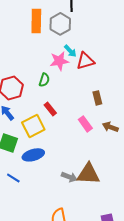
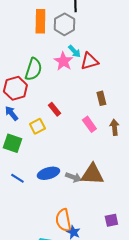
pink star: (59, 61) -> (63, 61), turned -30
green semicircle: (44, 80) -> (33, 69), moved, size x1.6
yellow square: (33, 126) -> (37, 126), size x0.7
brown arrow: (110, 127) -> (114, 127), turned 63
blue ellipse: (33, 155) -> (48, 173), moved

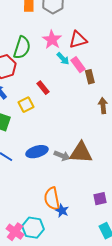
cyan arrow: (74, 51) -> (63, 59), moved
pink rectangle: (89, 124) -> (78, 65), moved

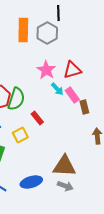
green semicircle: (22, 48) -> (16, 99), moved
brown triangle: (81, 153) -> (64, 166), moved
gray arrow: (62, 156) -> (65, 186), moved

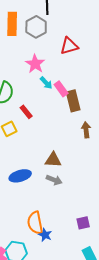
red triangle: (72, 70) -> (69, 46), moved
brown rectangle: (84, 107) -> (73, 101), size x1.5
brown triangle: (64, 166) -> (53, 160), size x0.7

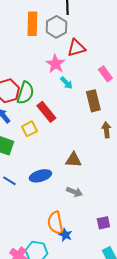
red triangle: (69, 46) -> (76, 48), moved
pink rectangle: (61, 89) -> (105, 74), moved
red rectangle: (26, 112) -> (46, 112), size x1.5
gray arrow: (54, 180) -> (74, 192), moved

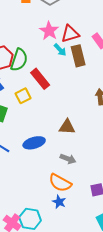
red triangle: (76, 48) -> (70, 34), moved
brown rectangle: (93, 101) -> (78, 56), moved
orange semicircle: (55, 223) -> (60, 183), moved, turned -50

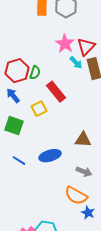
red triangle: (70, 34) -> (86, 47), turned -30
green semicircle: (19, 60) -> (35, 73), size x0.6
blue star: (59, 202) -> (88, 213), moved

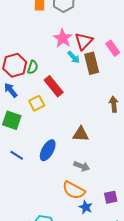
blue ellipse: (50, 156) -> (48, 150), turned -45

